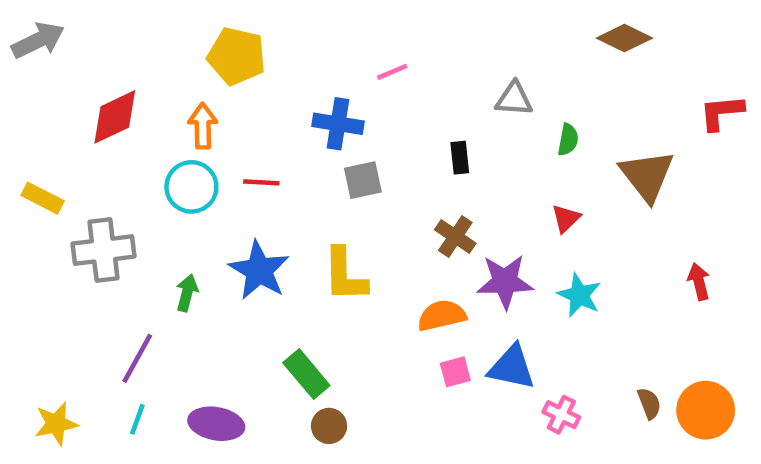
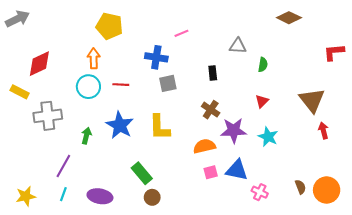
red diamond: (115, 117) -> (39, 64), moved
brown triangle: (647, 176) -> (312, 100), moved

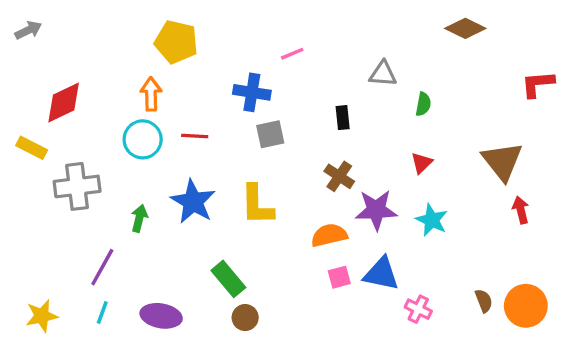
gray arrow: (17, 19) -> (28, 30), size x0.7

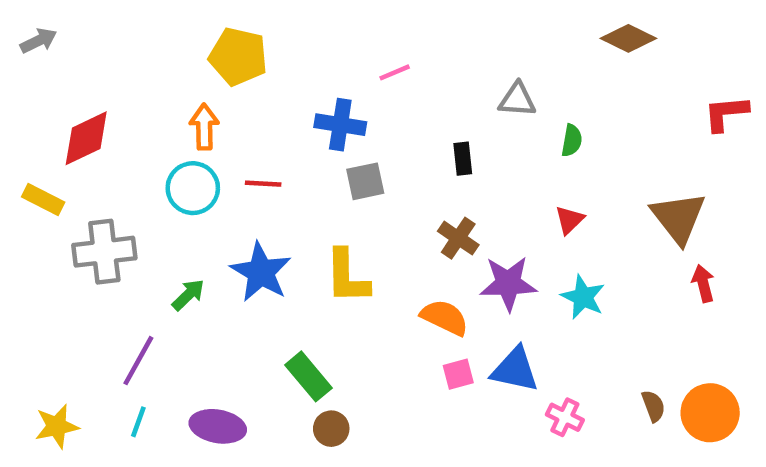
green arrow: (139, 218) -> (188, 295), turned 32
orange semicircle: (329, 235) -> (445, 317), turned 39

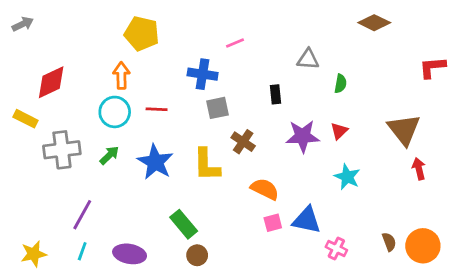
brown cross: (458, 238) -> (243, 142), moved
purple star: (508, 283) -> (303, 136), moved
green arrow: (188, 295) -> (109, 155), moved

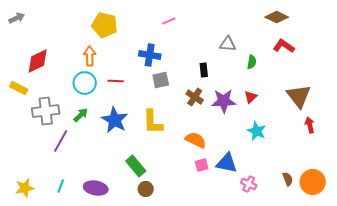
pink line: (235, 43) -> (169, 21), moved
red L-shape: (432, 67) -> (284, 46), moved, turned 40
brown cross: (243, 142) -> (195, 97), moved
purple line: (82, 215) -> (61, 141), moved

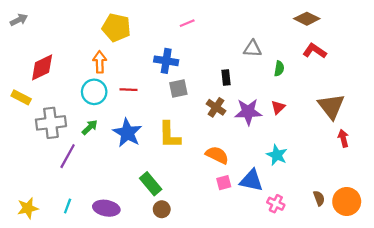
cyan star: (257, 131) -> (277, 155), moved

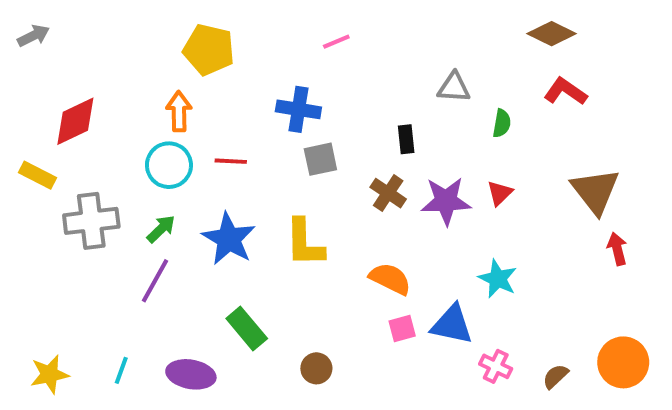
purple line: (68, 156) -> (155, 281), moved
green rectangle: (151, 184) -> (247, 329), moved
brown semicircle: (319, 198) -> (555, 376), moved, turned -112
brown circle: (162, 209) -> (316, 368), moved

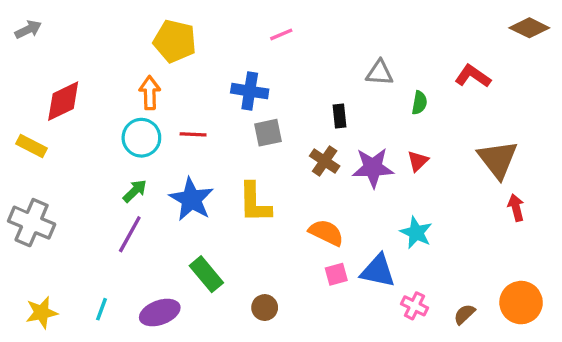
brown diamond: (552, 34) -> (529, 28), moved
gray cross: (91, 221) -> (32, 223), moved, turned 30
purple ellipse: (191, 374) -> (160, 313), turned -30

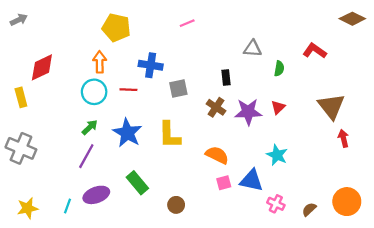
blue cross: (250, 91) -> (151, 65), moved
yellow rectangle: (32, 146) -> (21, 97), turned 48
purple ellipse: (160, 313) -> (96, 195), moved

